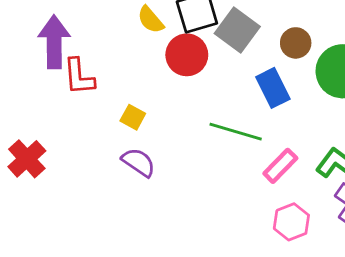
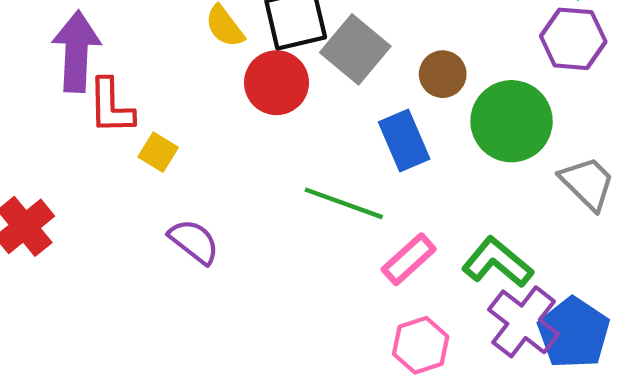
yellow square: (133, 117) -> (158, 152), moved

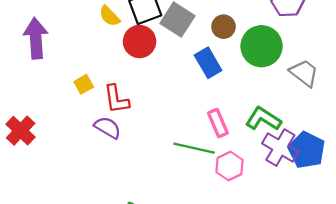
red L-shape: (111, 106) -> (116, 99), moved
yellow square: (158, 152) -> (84, 84), turned 36
green line: (344, 203) -> (194, 148), moved
pink rectangle: (409, 259) -> (218, 123), turned -64

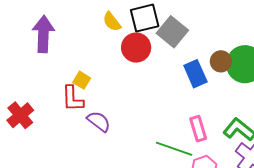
brown circle: (224, 27) -> (221, 61), moved
yellow square: (84, 84) -> (82, 80), turned -36
red L-shape: (116, 99) -> (73, 99), moved

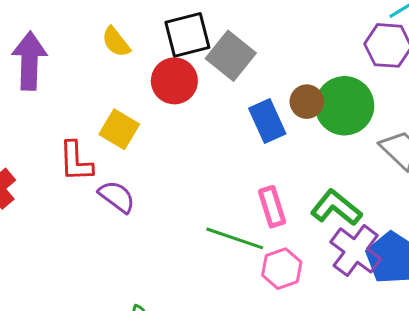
yellow semicircle: (112, 22) -> (116, 42), moved
yellow square: (82, 80) -> (119, 129), moved, size x1.4

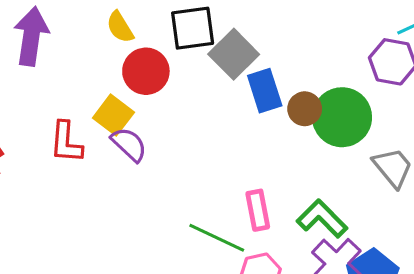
red circle: (174, 81) -> (146, 71), moved
blue rectangle: (267, 121) -> (265, 91), moved
purple semicircle: (117, 197) -> (129, 144), moved

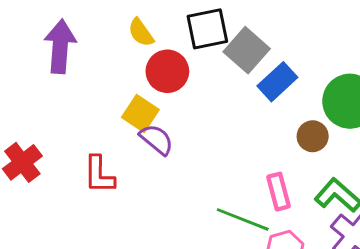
blue rectangle: (265, 91) -> (277, 82), turned 69
brown circle: (305, 109) -> (313, 136), moved
red L-shape: (66, 142) -> (99, 175), moved

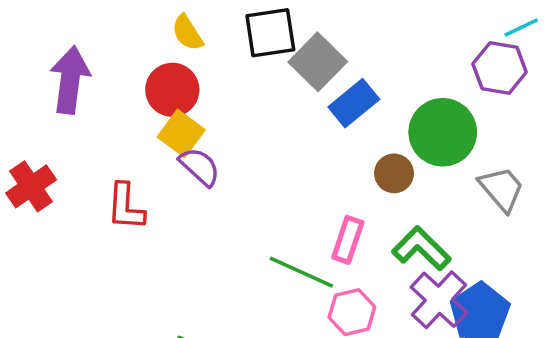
purple arrow: (60, 46) -> (70, 80), moved
red circle: (167, 71) -> (172, 90), moved
pink rectangle: (279, 192) -> (348, 240), turned 30

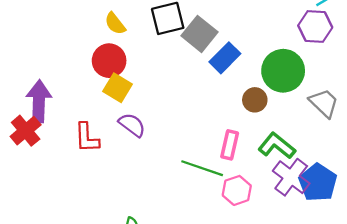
purple arrow: (70, 80) -> (39, 101), moved
purple semicircle: (200, 167) -> (132, 125), moved

